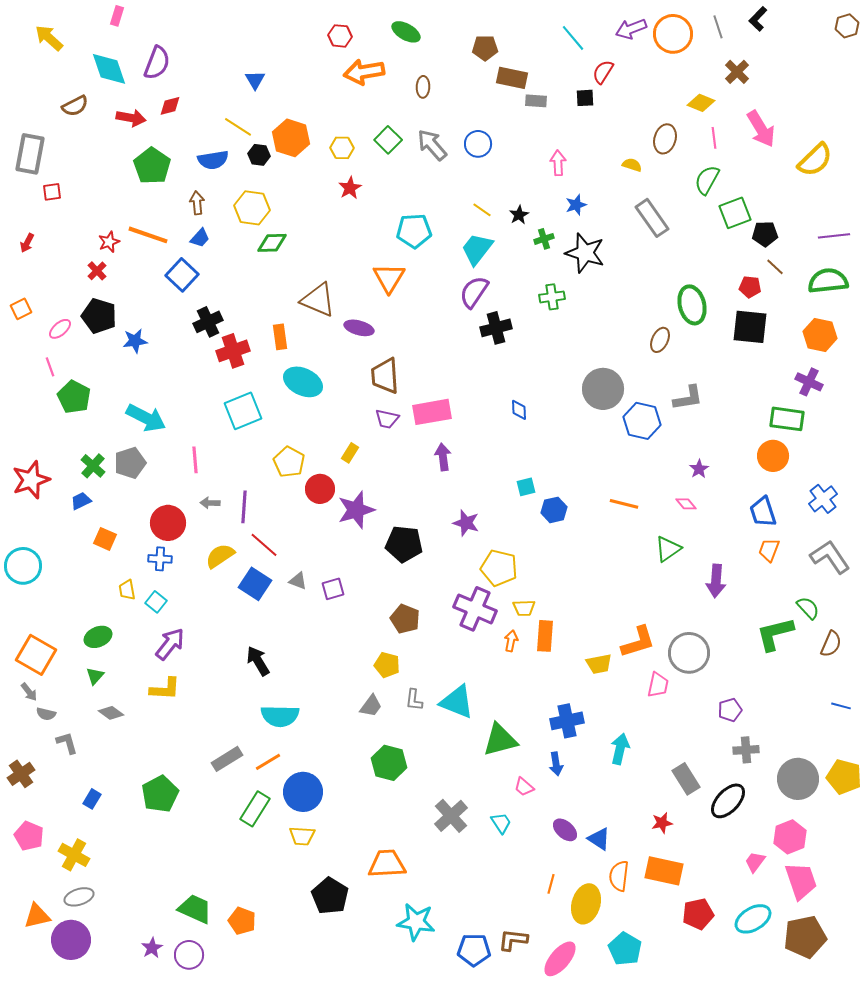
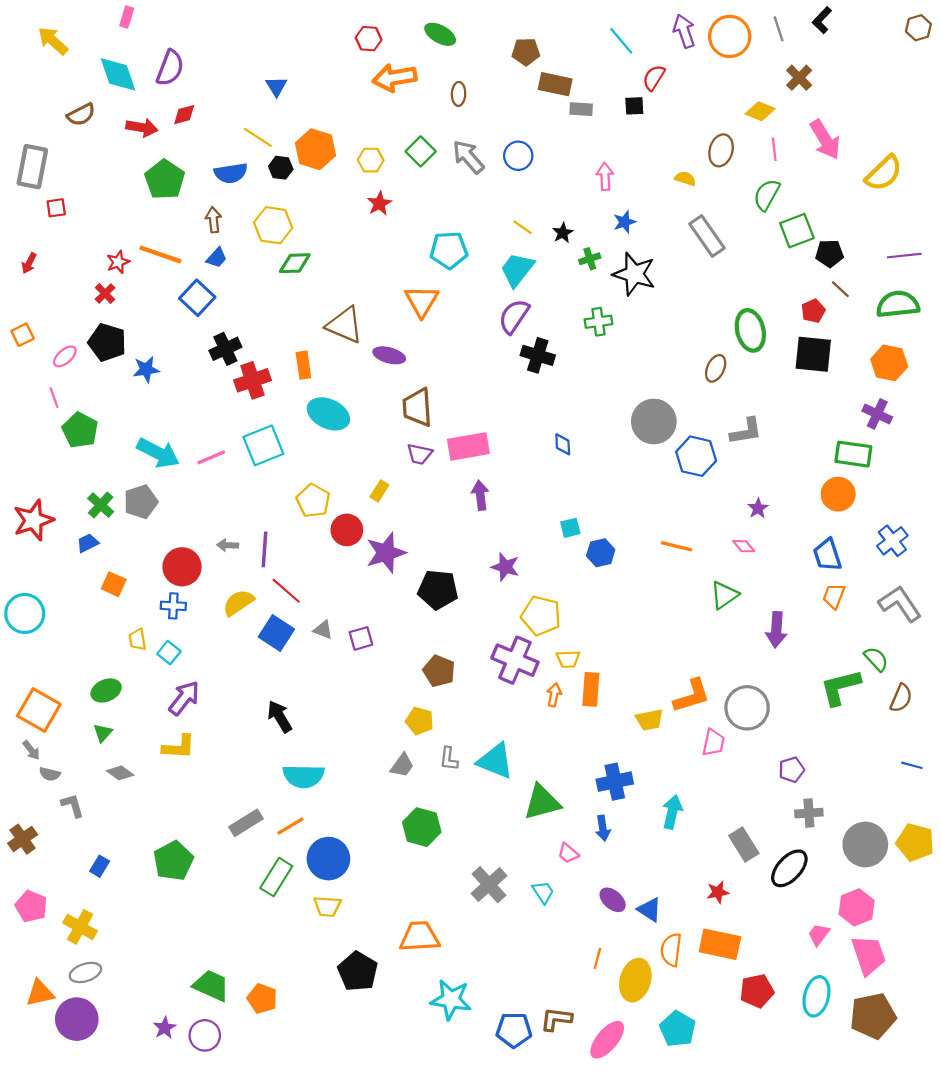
purple arrow: (631, 29) -> (684, 31), turned 92
red pentagon: (750, 287) -> (813, 311), turned -30
black cross: (496, 328) -> (538, 355), turned 32
pink line: (195, 460) -> (211, 457), moved, turned 72
cyan ellipse: (753, 919) -> (816, 996), turned -45

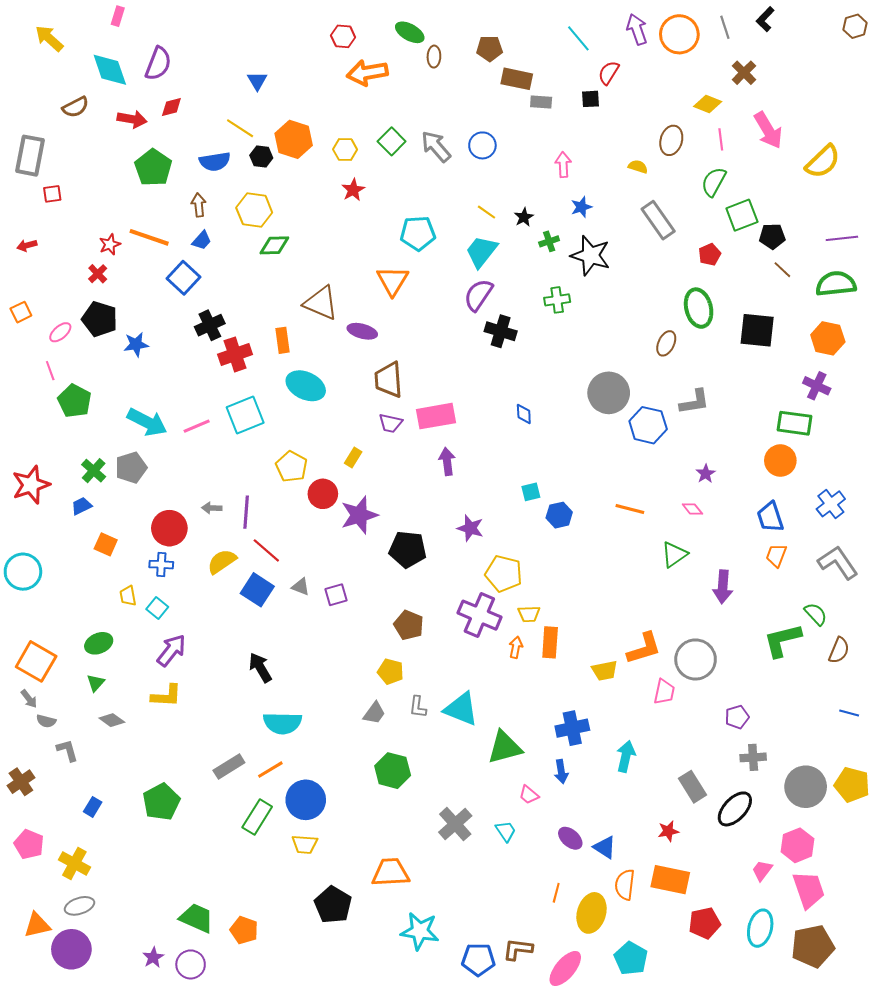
brown ellipse: (459, 94) -> (434, 57), moved
red arrow: (29, 263) -> (27, 245), turned 48
red pentagon: (813, 311) -> (710, 254), moved

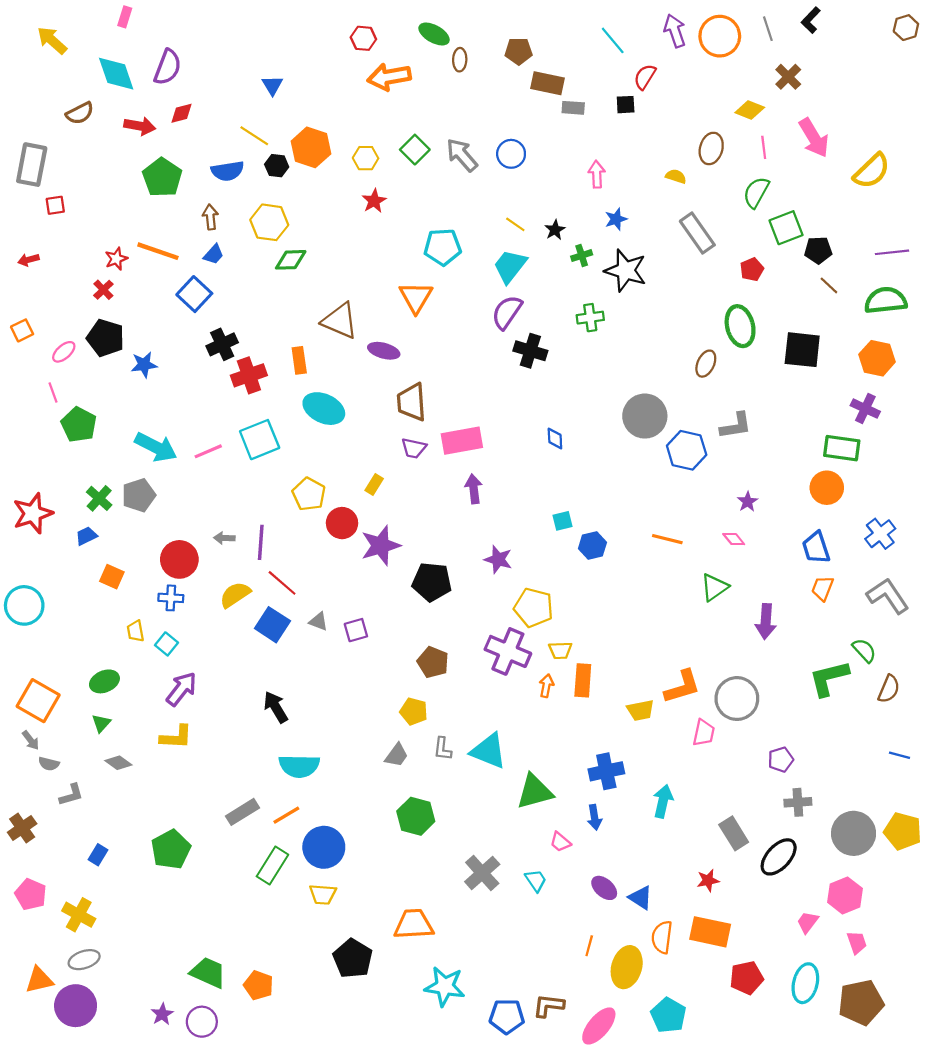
gray L-shape: (67, 750) -> (71, 795), turned 90
pink trapezoid: (809, 890) -> (857, 943), size x0.6

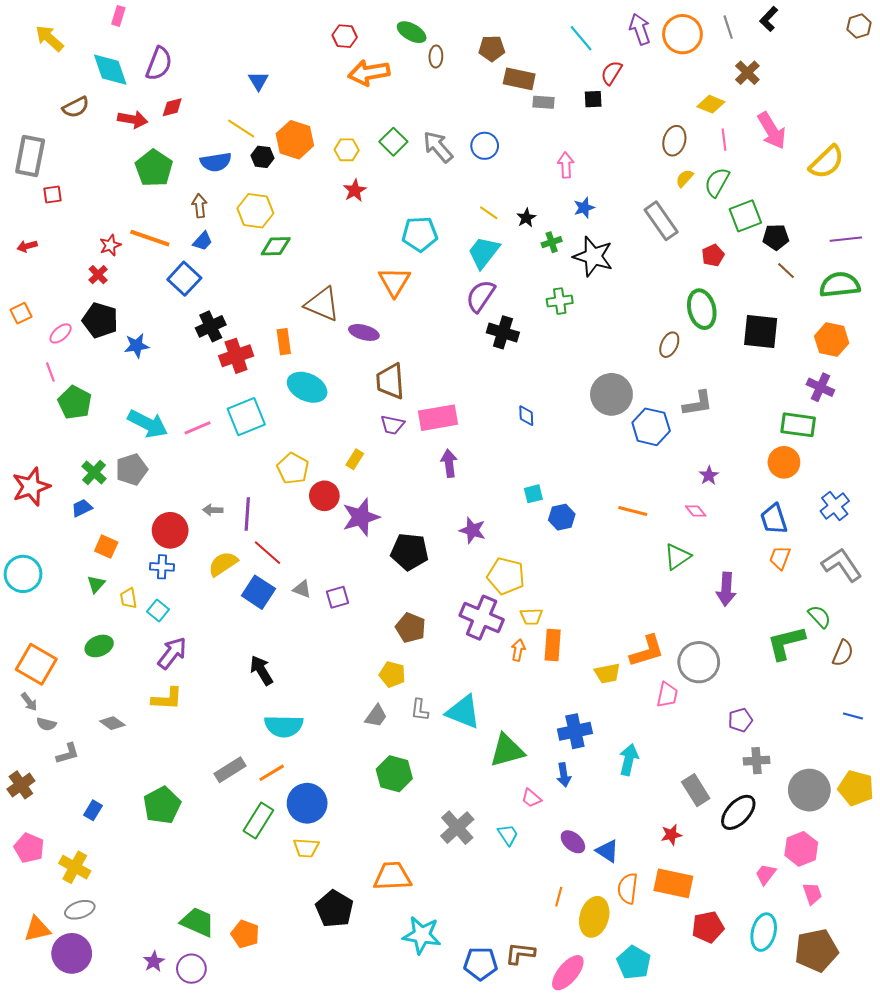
yellow semicircle: (676, 176) -> (685, 178), moved, turned -66
green triangle: (101, 723) -> (96, 584), moved

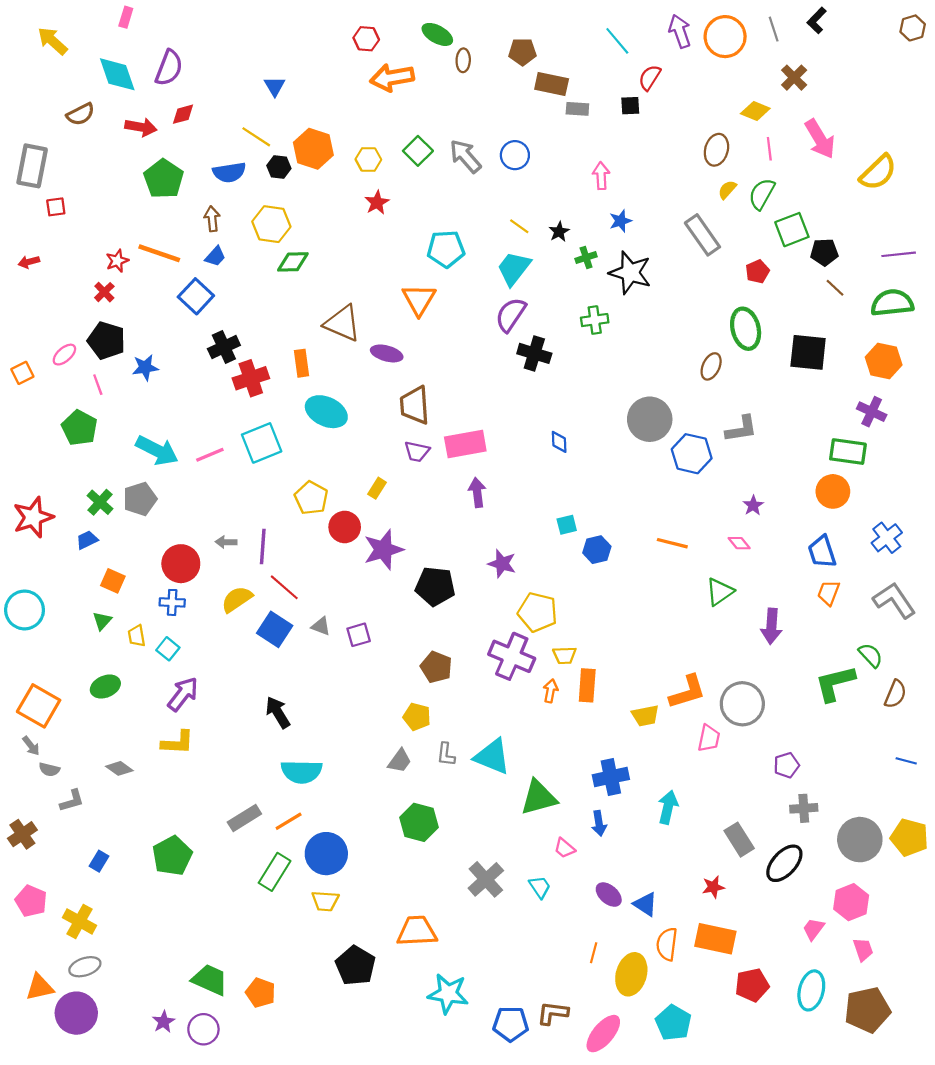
orange square: (21, 313) -> (22, 373), moved
pink line: (50, 372) -> (98, 385), moved

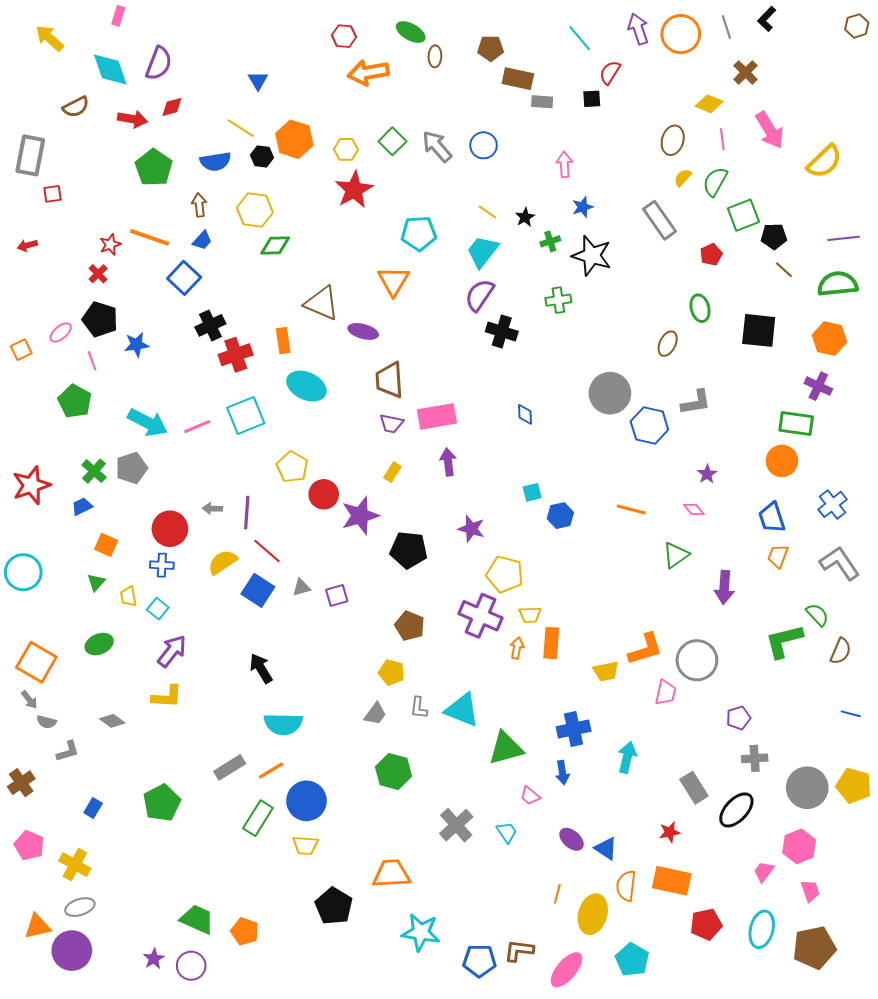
red star: (377, 203) -> (354, 190), size x1.6
green ellipse: (746, 329) -> (700, 308), size x0.7
yellow rectangle: (377, 488) -> (392, 472), moved
gray triangle: (321, 626) -> (301, 587), turned -36

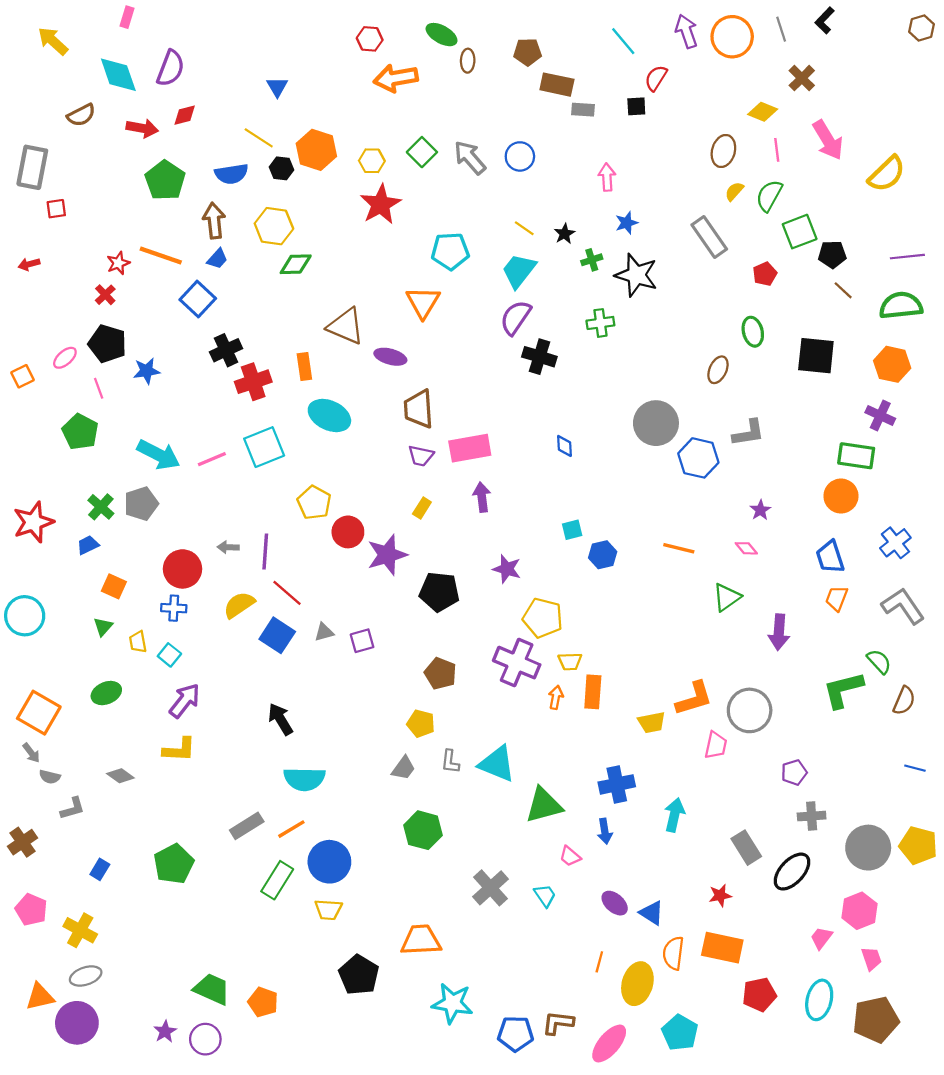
brown arrow: (199, 205) -> (214, 221), size x1.4

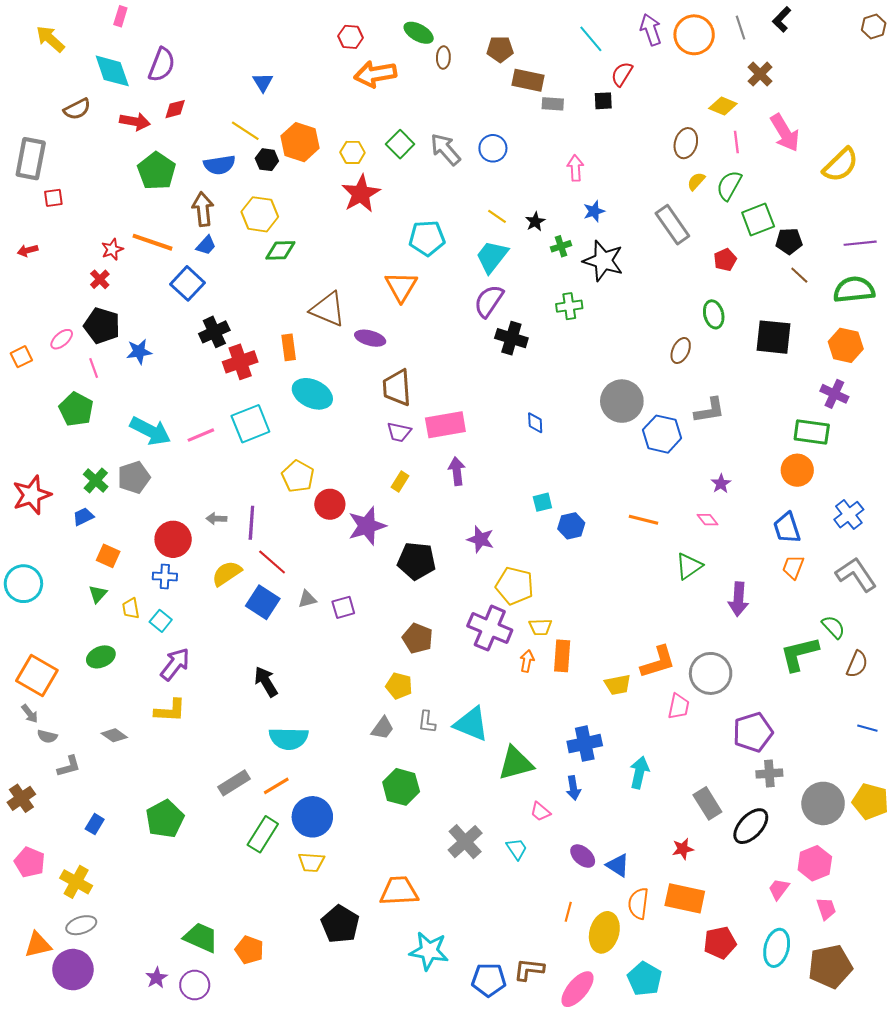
purple pentagon: (794, 772) -> (753, 732), size x1.6

